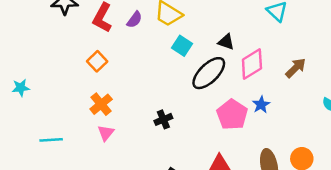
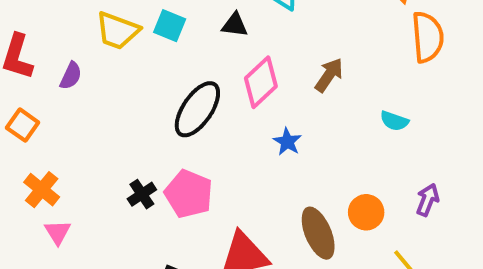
purple semicircle: (134, 20) -> (71, 76), moved
black triangle: (226, 42) -> (235, 25), moved
cyan square: (182, 46) -> (170, 26), moved
pink pentagon: (232, 115) -> (189, 194), moved

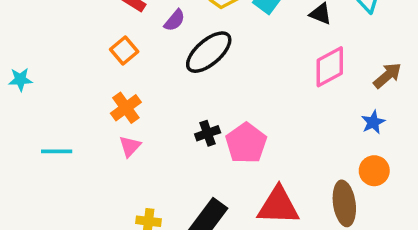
black ellipse: (197, 109) -> (209, 52), moved
blue star: (287, 142) -> (373, 122), moved
orange circle: (366, 212) -> (374, 171), moved

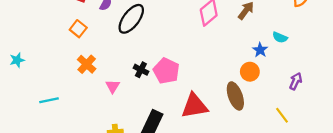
blue star: (373, 122) -> (260, 50), moved
black cross: (208, 133) -> (141, 70), turned -32
pink triangle: (130, 146) -> (113, 86), moved

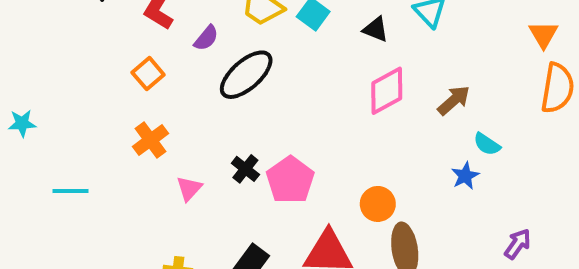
cyan semicircle: (280, 37) -> (487, 144), moved
cyan star: (17, 60) -> (22, 123), moved
orange circle: (250, 72) -> (378, 204), moved

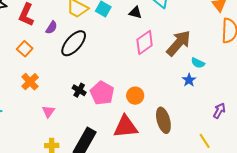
brown arrow: (454, 100) -> (179, 43), size x1.6
pink triangle: (189, 188) -> (48, 112), moved
orange circle: (378, 204) -> (135, 96), moved

